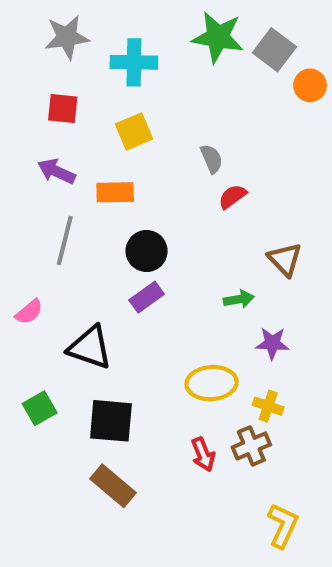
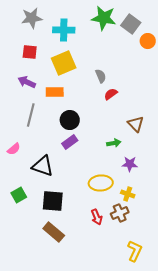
yellow square: (134, 132) -> (64, 63), size x1.4

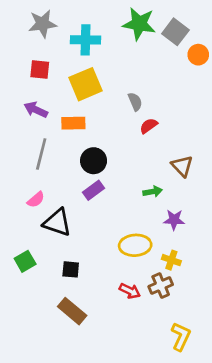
pink semicircle: (14, 149) -> (36, 200), moved
black square: (53, 201) -> (71, 269), size x0.6
red arrow: (97, 217) -> (130, 291), turned -42

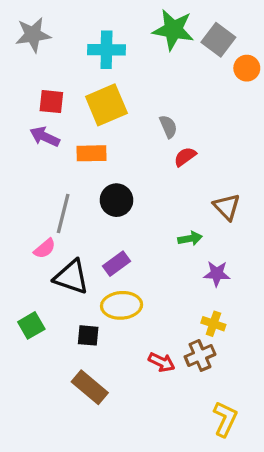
gray star: (43, 24) -> (33, 35), moved
red square: (40, 69) -> (51, 102), moved
gray line: (41, 154) -> (63, 213), moved
purple rectangle: (94, 190) -> (116, 264), moved
yellow ellipse: (135, 245) -> (122, 305), moved

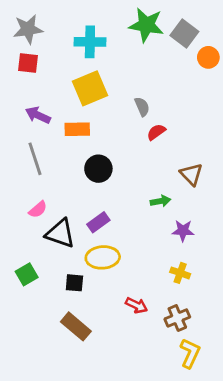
red square: (51, 102) -> (28, 63), moved
gray line: (63, 213) -> (35, 159), moved, turned -32
brown cross: (200, 355) -> (177, 318), moved

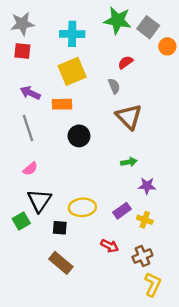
red semicircle: (156, 132) -> (125, 62), moved
brown triangle: (191, 174) -> (129, 117), moved, size x1.4
purple rectangle: (98, 222) -> (122, 211), moved
black triangle: (60, 233) -> (39, 201), moved, turned 45

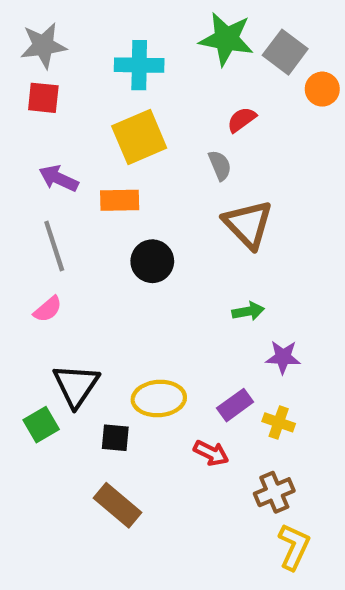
pink semicircle: (30, 169) -> (48, 309), moved
red arrow: (110, 246) -> (211, 453), moved

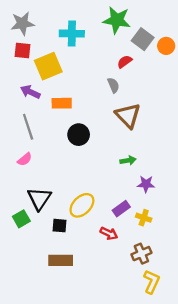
gray square: (285, 52) -> (143, 39), moved
yellow square: (139, 137) -> (48, 66), moved
yellow ellipse: (159, 399) -> (82, 205), turned -40
brown rectangle: (117, 505) -> (61, 260), turned -40

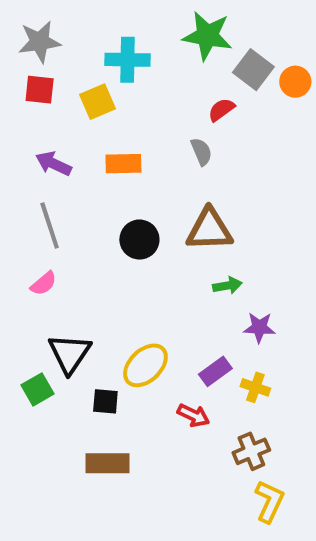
yellow square: (48, 66) -> (97, 102), moved, size x0.7
orange rectangle: (62, 103) -> (123, 164), moved
brown triangle: (128, 116) -> (209, 230), moved, turned -48

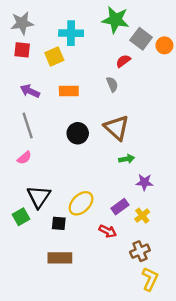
brown triangle: (209, 230) -> (117, 128), turned 44
yellow cross: (255, 387) -> (142, 216), turned 32

